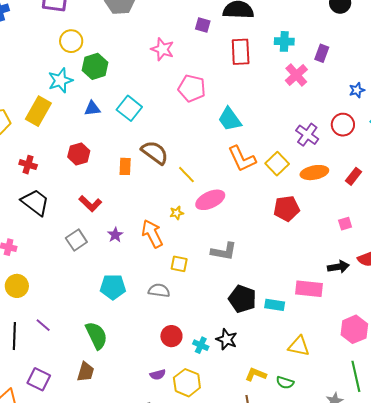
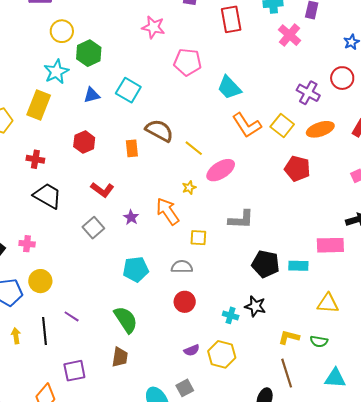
red pentagon: (287, 208) -> (297, 169), turned 30
red circle: (171, 336) -> (185, 302), moved
purple square: (39, 379) -> (74, 371), turned -30

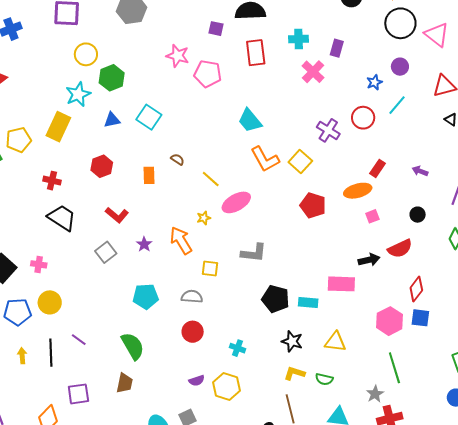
pink pentagon: (188, 62) -> (208, 74), moved
orange ellipse: (320, 129) -> (358, 191), moved
brown semicircle: (159, 131) -> (177, 159), size x0.5
black star: (255, 306) -> (292, 341), moved

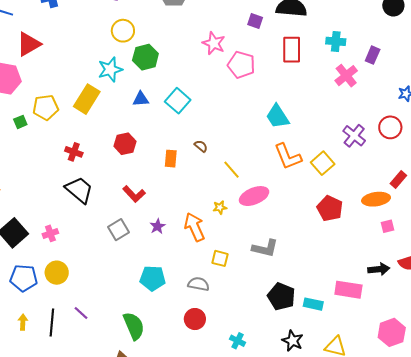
pink cross: (39, 264) -> (50, 233), turned -35

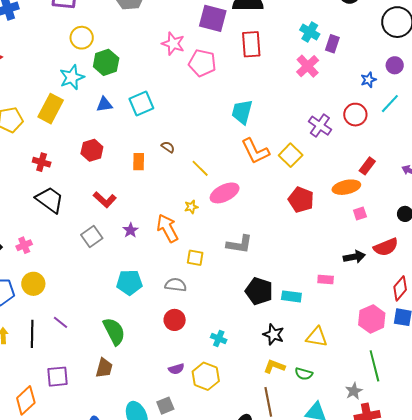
purple square: (255, 21) -> (213, 18), size x1.8
cyan cross: (336, 41) -> (310, 32), moved, turned 30
cyan square: (178, 101) -> (141, 103), turned 30
cyan trapezoid: (277, 116) -> (242, 112), turned 52
pink rectangle: (348, 290) -> (326, 279), size x0.6

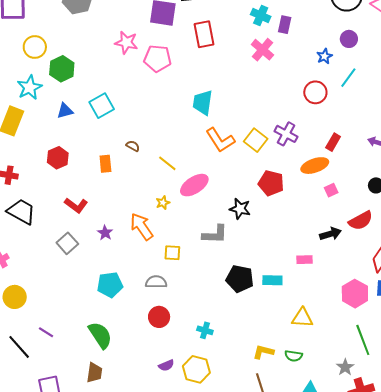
purple cross: (320, 126) -> (286, 134), moved
black line: (32, 334) -> (19, 347), turned -36
black star: (274, 334) -> (240, 209), moved

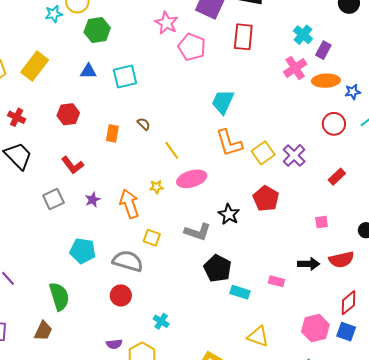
cyan star: (30, 87) -> (54, 14), moved, size x0.7
orange ellipse: (315, 166) -> (326, 81), moved
black pentagon: (240, 279) -> (218, 268), moved
gray semicircle: (156, 282) -> (128, 261), size x1.4

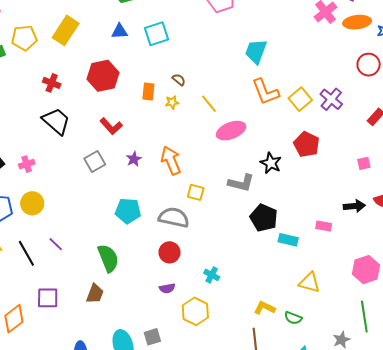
red hexagon: (68, 114) -> (103, 76), size x1.4
yellow star: (157, 187) -> (172, 102), moved
purple semicircle: (114, 344) -> (167, 288), moved

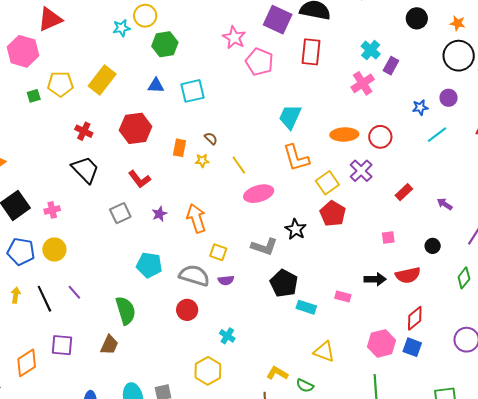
orange ellipse: (357, 22) -> (344, 134), moved
red circle: (369, 65) -> (380, 137), moved
yellow square: (300, 99) -> (327, 183), moved
purple semicircle: (167, 288) -> (226, 280), moved

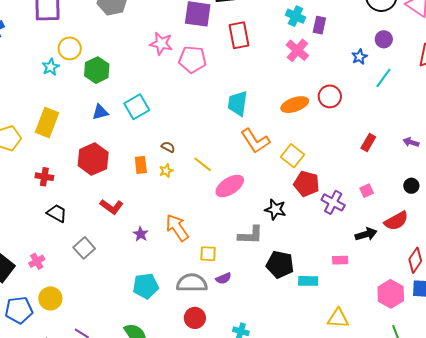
black trapezoid: (85, 170) -> (57, 213), size x0.7
purple cross: (361, 171) -> (333, 202), moved
gray square: (120, 213) -> (84, 248), moved

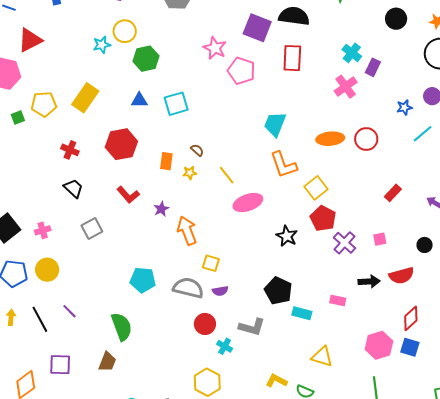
purple star: (141, 234) -> (161, 209), moved
gray L-shape: (250, 235) -> (252, 327), moved
red circle: (195, 318) -> (205, 324), moved

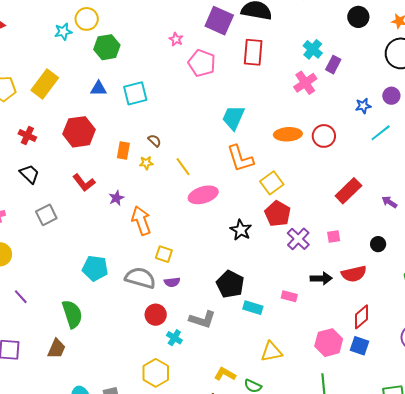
pink star: (215, 48) -> (176, 39), size x0.6
red rectangle: (393, 193) -> (348, 191), size x1.5
yellow triangle: (322, 357) -> (271, 352), turned -30

